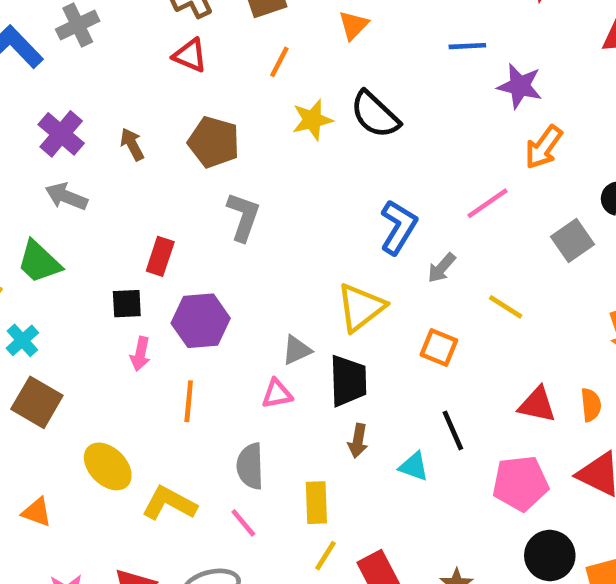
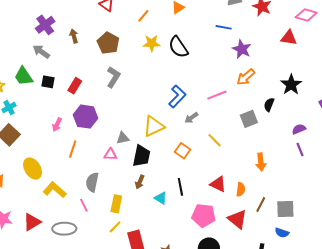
black square: (127, 304) -> (48, 82), moved

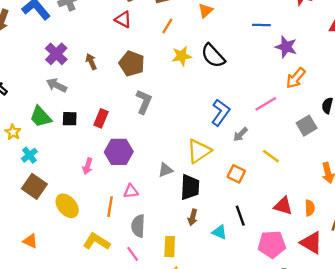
orange line: (73, 149) -> (110, 207), moved
pink triangle: (110, 154) -> (131, 191), moved
yellow ellipse: (33, 169) -> (67, 206), moved

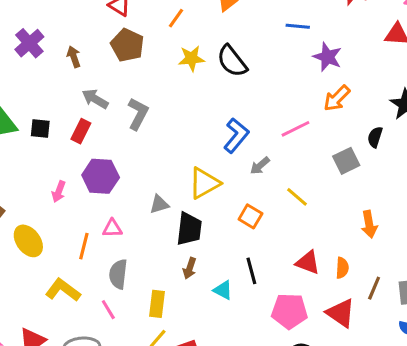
brown pentagon: (132, 64) -> (127, 45), moved
gray arrow: (57, 85) -> (95, 99), moved

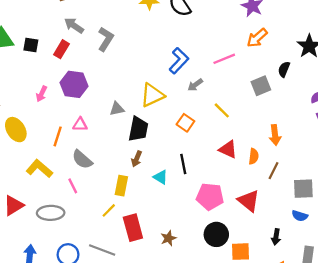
red triangle: (308, 263) -> (228, 149), moved
orange semicircle: (342, 268) -> (254, 156), moved
gray semicircle: (118, 274) -> (82, 159), turned -60
brown line: (374, 288) -> (274, 171), moved
yellow rectangle: (157, 304) -> (121, 186), moved

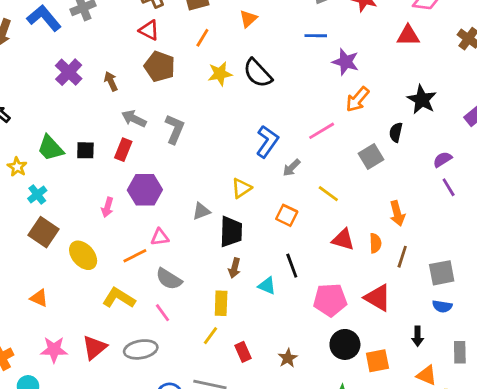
yellow triangle: (152, 95) -> (241, 188), size x0.7
orange line: (58, 136) -> (135, 256), turned 54
red rectangle: (133, 228) -> (243, 352), size x0.6

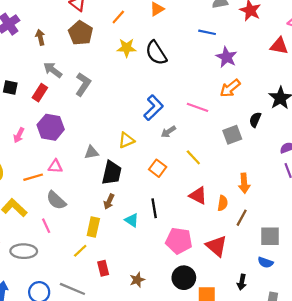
pink line: (322, 131) -> (197, 107), turned 40

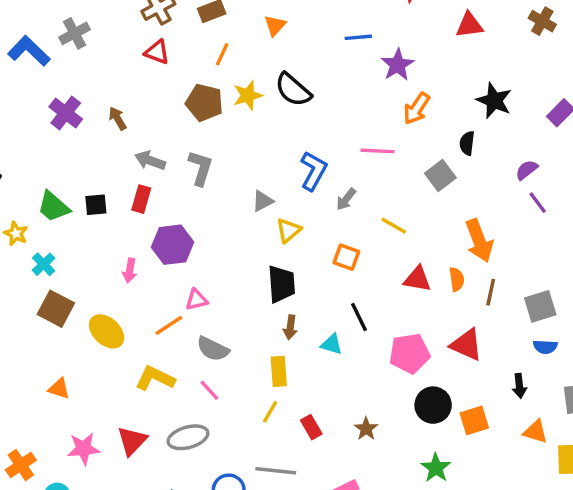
brown pentagon: (81, 33) -> (204, 103), moved
purple star: (226, 57) -> (398, 65), turned 30
gray triangle: (92, 152) -> (263, 201), moved
orange arrow: (244, 183) -> (479, 241), size x1.4

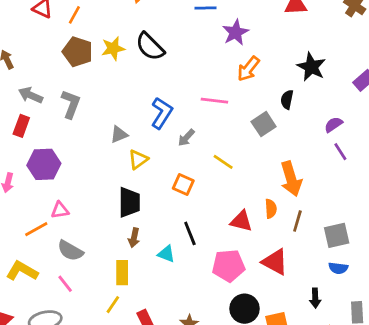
orange line: (222, 54) -> (74, 15), moved
red triangle: (417, 279) -> (241, 221), moved

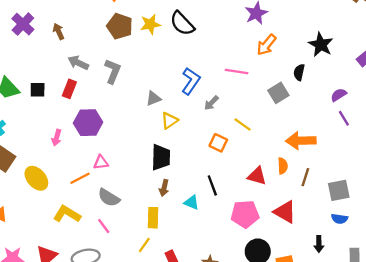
orange arrow: (291, 179) -> (301, 141), turned 104
orange square: (183, 184) -> (218, 143), moved

